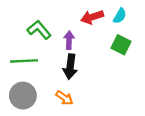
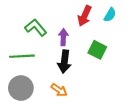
red arrow: (92, 17) -> (85, 16), turned -48
green square: (121, 45) -> (97, 50), moved

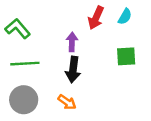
green L-shape: (36, 28) -> (18, 29), moved
green square: (97, 50) -> (126, 56), moved, turned -30

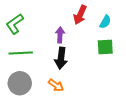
cyan semicircle: (125, 17) -> (105, 22), moved
green L-shape: (18, 29) -> (15, 24), turned -85

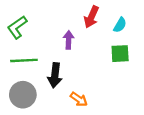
black arrow: (61, 58) -> (55, 75), moved
orange arrow: (56, 85) -> (79, 99), moved

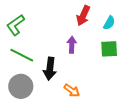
purple arrow: (69, 40) -> (72, 45), moved
green line: (24, 60) -> (22, 55), turned 30

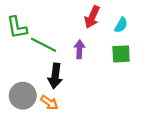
green L-shape: (16, 25) -> (17, 27), turned -65
green line: (22, 55) -> (44, 45), moved
orange arrow: (72, 90) -> (49, 103), moved

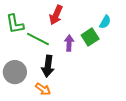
red arrow: (92, 17) -> (56, 15), moved
green square: (121, 54) -> (90, 37), moved, turned -30
gray circle: (23, 96) -> (15, 72), moved

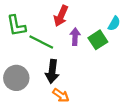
purple arrow: (69, 43) -> (75, 37), moved
orange arrow: (43, 89) -> (61, 95), moved

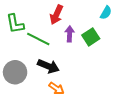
cyan semicircle: (114, 24) -> (106, 13), moved
black arrow: (52, 71) -> (48, 66), turned -75

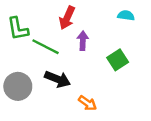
cyan semicircle: (106, 13) -> (126, 15), turned -112
green square: (91, 37) -> (118, 60), moved
orange arrow: (56, 88) -> (88, 103), moved

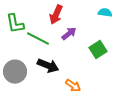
purple arrow: (83, 41) -> (69, 34), turned 49

